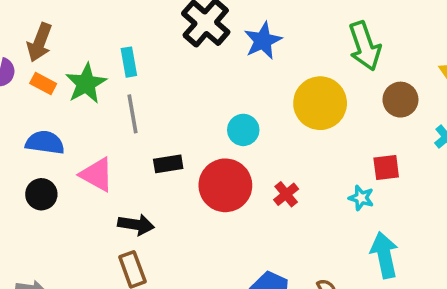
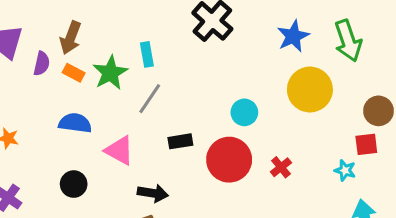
blue star: (263, 41) -> (293, 36), moved
brown circle: (400, 100) -> (379, 111), moved
gray line: (132, 114) -> (150, 99), turned 44
black circle: (41, 194) -> (74, 184), moved

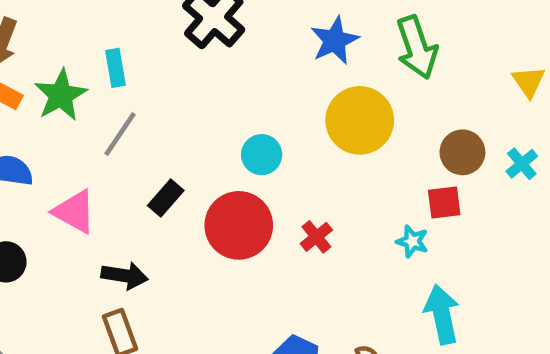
black rectangle: (180, 141) -> (166, 198), turned -40

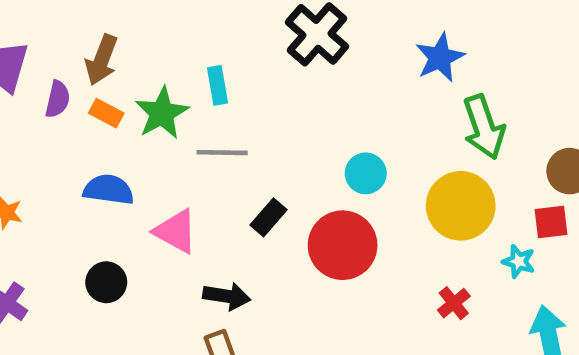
green arrow: (417, 47) -> (484, 127), moved
yellow circle: (360, 120) -> (461, 206), moved
gray line: (120, 134) -> (222, 153), turned 57
red cross: (316, 237) -> (454, 303), moved

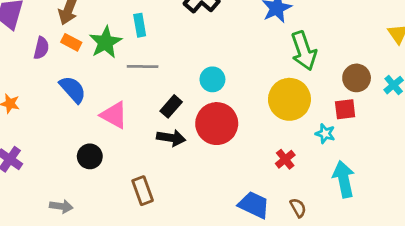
purple semicircle: (58, 99) -> (41, 48), moved
cyan circle: (366, 173) -> (212, 79), moved
blue semicircle: (109, 190) -> (73, 89), turned 40
black circle: (106, 282) -> (90, 156), moved
black arrow: (227, 296) -> (171, 138), moved

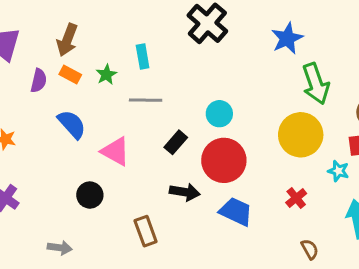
green star: (105, 42) -> (106, 75), size x0.6
black arrow: (171, 138) -> (185, 192), moved
blue trapezoid: (254, 205) -> (236, 212), moved

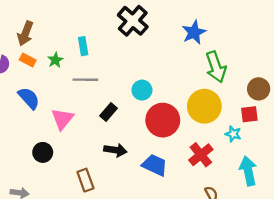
pink triangle: (115, 151) -> (62, 119), turned 40
red circle: (224, 160) -> (163, 120), moved
red cross: (296, 198) -> (201, 155), size x1.5

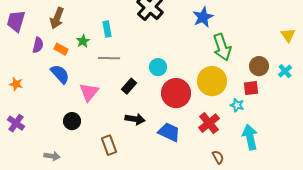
orange rectangle: (28, 60) -> (61, 49), moved

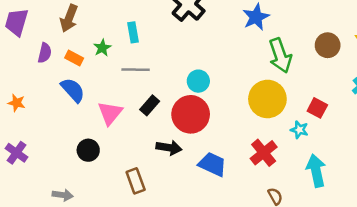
brown circle: (259, 66) -> (328, 45), moved
black rectangle: (129, 86) -> (150, 105), moved
red square: (251, 88) -> (317, 108), turned 35
red circle: (176, 93) -> (191, 114), moved

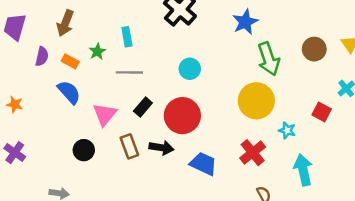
cyan circle: (198, 81) -> (190, 69), moved
red square: (317, 108) -> (322, 112), moved
brown rectangle: (136, 181) -> (129, 146), moved

